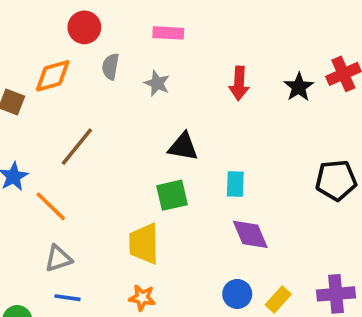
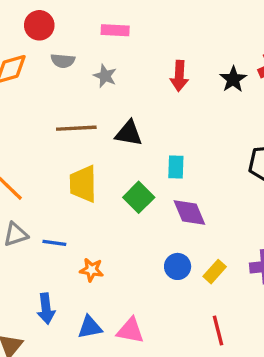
gray semicircle: (110, 67) -> (63, 61), turned -95
brown line: (77, 147) -> (76, 128), moved, turned 48
green square: (172, 195) -> (139, 197), moved, turned -32
yellow trapezoid: (144, 244) -> (83, 184), moved
blue line: (68, 298) -> (54, 243), moved

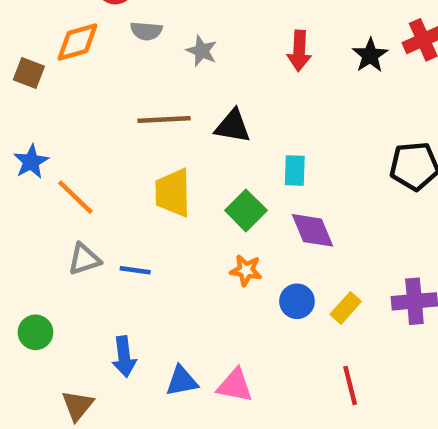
orange star: (92, 270) -> (246, 270), moved

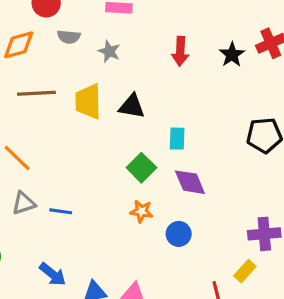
brown line: (164, 120) -> (36, 93), moved
yellow trapezoid: (173, 193) -> (88, 101), moved
yellow rectangle: (346, 308) -> (245, 271), moved
blue arrow: (124, 357) -> (53, 274), turned -44

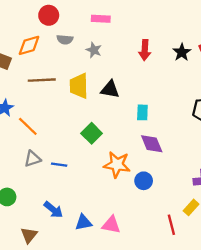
green square: (141, 168) -> (92, 133), moved
orange star: (141, 211) -> (117, 165), size x1.6

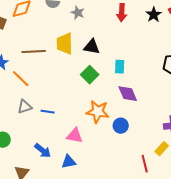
brown line: (42, 80) -> (34, 52), moved
green square: (92, 133) -> (90, 75), moved
pink triangle: (111, 225) -> (75, 136), moved

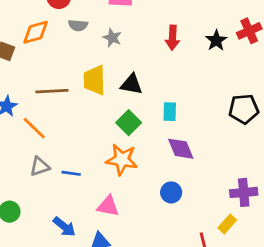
orange star: (98, 112) -> (122, 160), moved

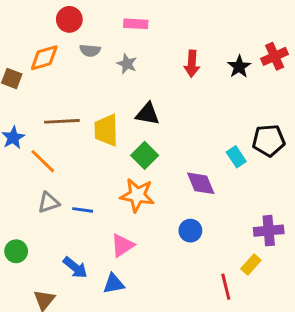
yellow trapezoid: (94, 80) -> (106, 130), moved
cyan rectangle: (170, 112) -> (236, 157), moved, turned -36
pink triangle: (108, 206) -> (122, 245), turned -45

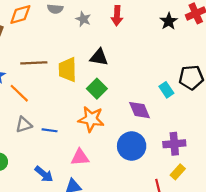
red arrow: (192, 64) -> (117, 16), moved
blue circle: (190, 231) -> (132, 146), size x1.6
purple cross: (269, 231) -> (174, 144), moved
pink triangle: (122, 245) -> (80, 157), turned 30

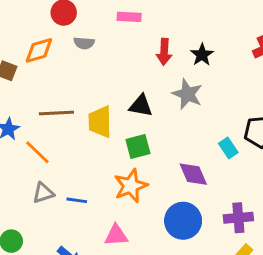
gray star: (83, 19) -> (187, 94), moved, size x1.5
black star: (169, 21) -> (202, 55), moved
green square: (97, 89) -> (138, 146), turned 30
orange star: (91, 119) -> (131, 186), turned -30

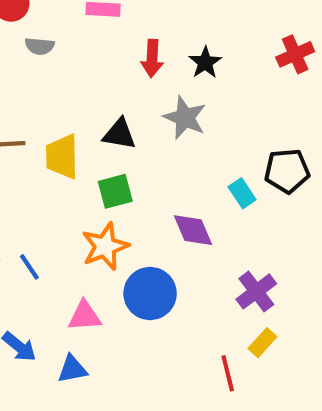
blue line: (77, 200) -> (29, 267), turned 48
purple cross: (238, 218) -> (256, 291), turned -32
blue circle: (183, 221) -> (150, 293), moved

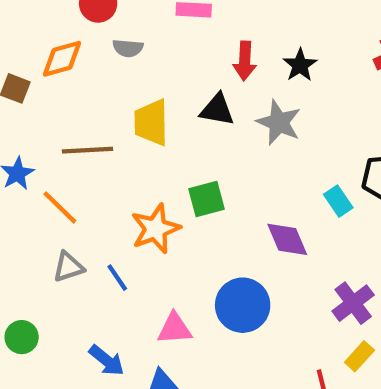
black triangle: (119, 134) -> (217, 110), moved
yellow trapezoid: (62, 157) -> (151, 122), moved
orange star: (105, 246) -> (155, 229), moved

